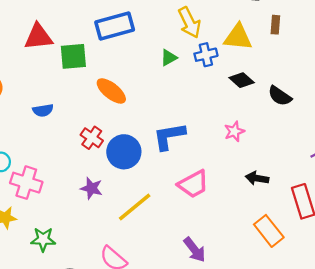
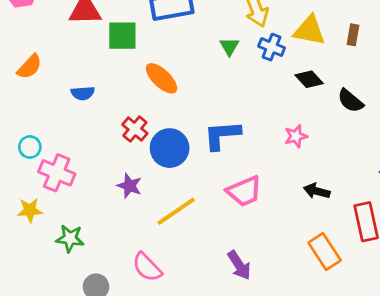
brown rectangle: (275, 25) -> (353, 35), moved
blue cross: (206, 55) -> (272, 47), turned 30
green triangle: (169, 58) -> (229, 47), turned -36

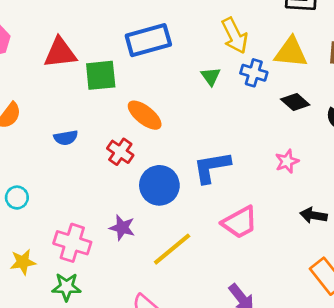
red cross: (135, 129) -> (120, 152), moved
pink cross: (57, 173) -> (72, 243), moved

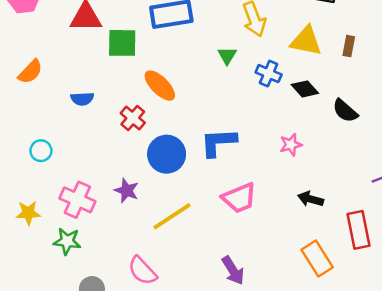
blue cross: (254, 73) -> (269, 74), moved
cyan circle: (17, 198) -> (41, 151), moved

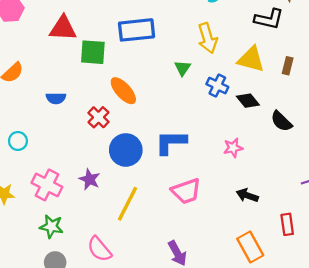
yellow line: (172, 216) -> (127, 204), turned -33
red rectangle: (358, 230) -> (287, 224), size x0.7
green star: (67, 241) -> (51, 226), moved

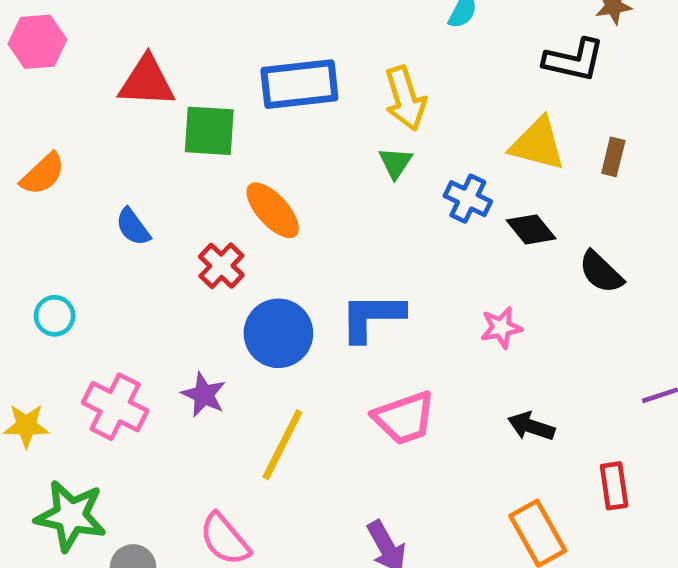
yellow arrow: (208, 38) -> (405, 98), moved
blue semicircle: (56, 98) -> (133, 227), turned 54
green star: (51, 226) -> (71, 516), moved, size x1.4

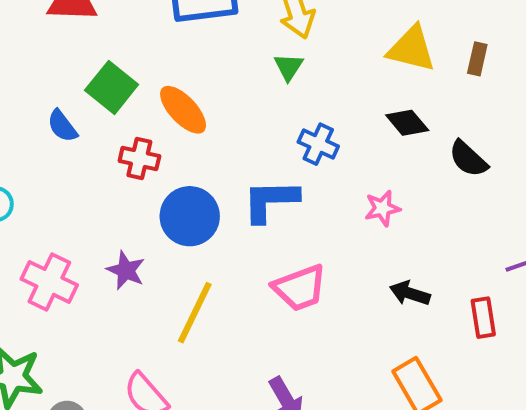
green square: (209, 131) -> (112, 87), moved, turned 36
blue cross: (468, 199) -> (318, 144), moved
red cross: (221, 266) -> (139, 158), turned -30
red rectangle: (614, 486) -> (483, 318), moved

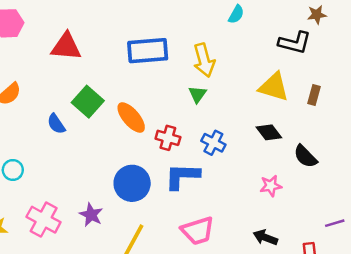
red cross: (139, 158) -> (168, 138), moved
pink star: (382, 208) -> (271, 186), moved

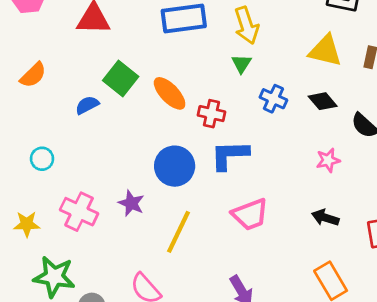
blue semicircle: (56, 124) -> (87, 105), turned 100
blue cross: (213, 143) -> (273, 99), moved

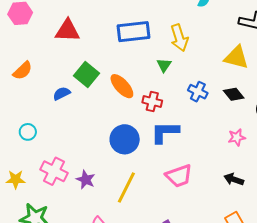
green triangle: (241, 64) -> (164, 65), moved
purple star: (131, 203) -> (86, 180), moved

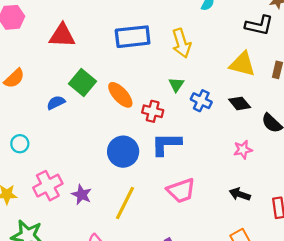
green triangle: (164, 65) -> (176, 85), moved
pink cross: (54, 171) -> (48, 186), turned 36

